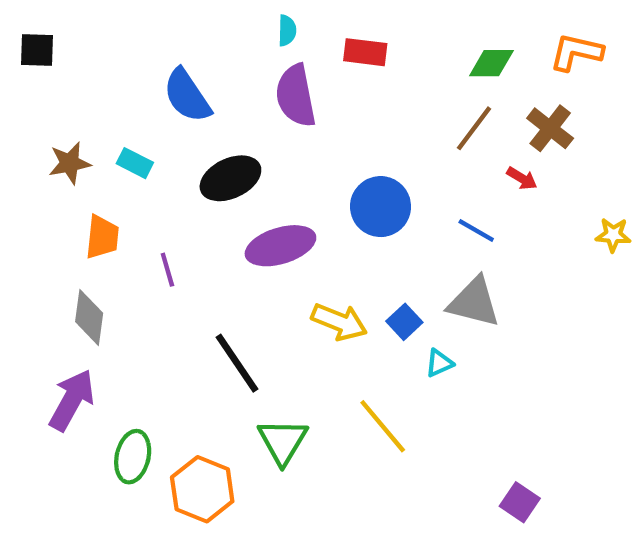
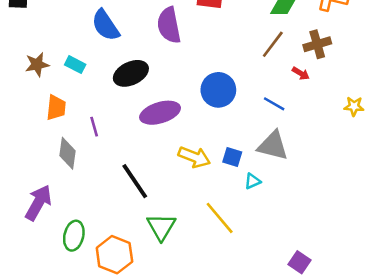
brown cross: (550, 128) -> (317, 44), turned 36
gray diamond: (89, 317) -> (68, 153), moved
blue square: (404, 322) -> (232, 157), turned -30

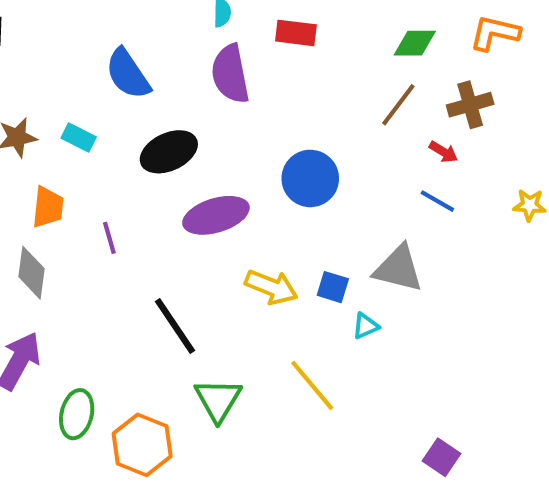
blue line: (274, 104) -> (437, 201), moved
gray diamond: (68, 153) -> (31, 273), moved

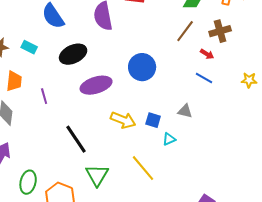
gray triangle: (398, 269) -> (185, 111), size x0.6

